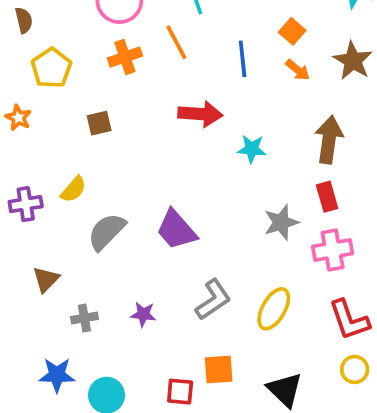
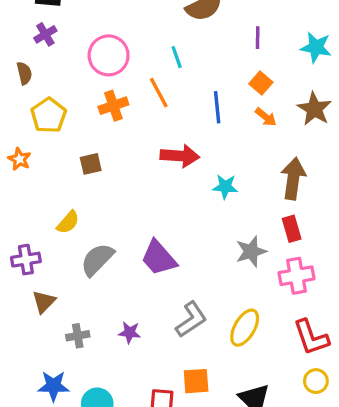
purple cross: (26, 204) -> (26, 260), moved

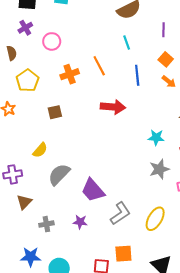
pink circle: (109, 55) -> (52, 41), moved, size x0.7
cyan line: (177, 57) -> (127, 43), moved
cyan star: (225, 187) -> (156, 137), moved
purple trapezoid: (159, 258) -> (93, 190), moved

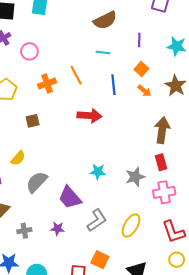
cyan line: (127, 43) -> (103, 52), turned -64
cyan star: (156, 137) -> (98, 172), moved
orange square: (123, 254) -> (100, 260), turned 30

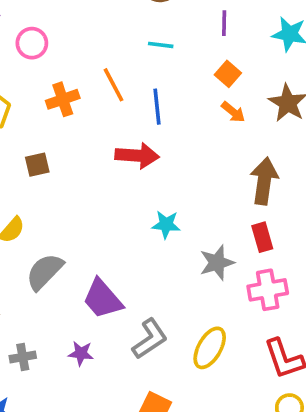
blue line: (113, 85) -> (157, 107), moved
cyan star: (98, 172) -> (166, 225), moved

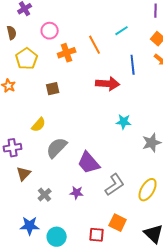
pink circle: (32, 43) -> (50, 31), moved
cyan line: (161, 45) -> (122, 31), moved, turned -40
blue line: (157, 107) -> (133, 65), moved
gray cross: (23, 357) -> (45, 195), turned -32

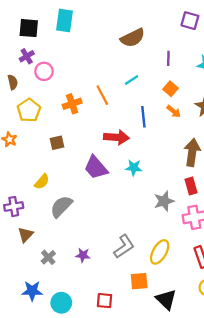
pink circle: (50, 31) -> (44, 71), moved
cyan star: (124, 122) -> (134, 168), moved
purple trapezoid: (89, 163) -> (96, 168), moved
orange square: (118, 223) -> (139, 281), moved, turned -30

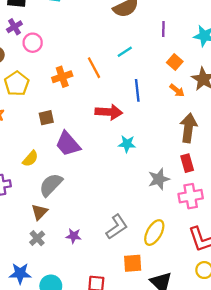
orange square: (170, 89) -> (175, 62), moved
orange arrow: (174, 111) -> (177, 90), moved
purple trapezoid: (96, 168) -> (68, 144), moved
brown triangle: (26, 235) -> (39, 212), moved

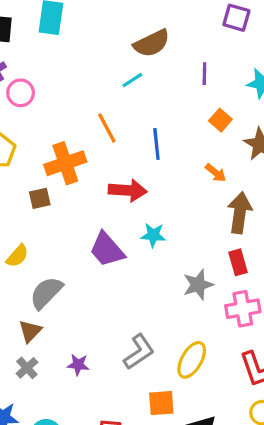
cyan line: (125, 52) -> (132, 80), moved
orange cross: (62, 77) -> (65, 163), moved, size x1.4
blue line: (137, 90) -> (156, 144), moved
orange arrow: (177, 90) -> (216, 173), moved
purple trapezoid: (68, 144) -> (107, 250), moved

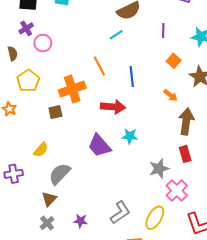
pink cross: (243, 309) -> (177, 191), moved, turned -35

